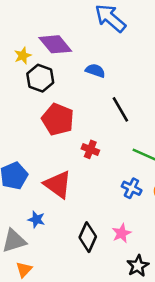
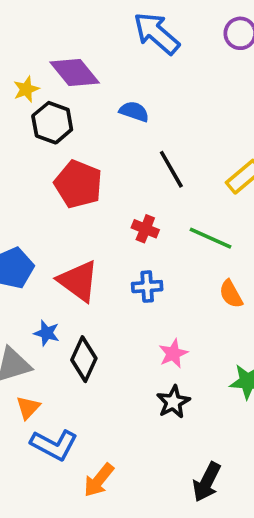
red cross: (90, 149) -> (145, 229), moved
blue cross: (132, 188) -> (147, 287), moved, turned -30
black diamond: (88, 237) -> (84, 359), moved
black star: (138, 266) -> (173, 402), moved

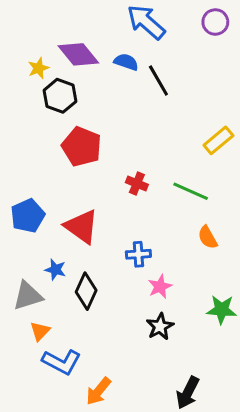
blue semicircle: (134, 112) -> (126, 62), moved
black line: (171, 169) -> (158, 80), moved
blue cross: (147, 287) -> (138, 254), moved

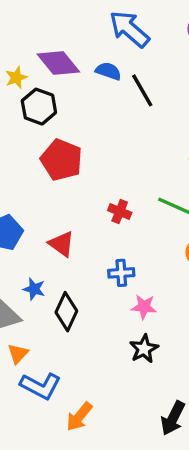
red cross: (137, 183) -> (120, 212), moved
red triangle: (82, 227) -> (62, 244), size x0.7
pink star: (160, 287) -> (144, 307), turned 30

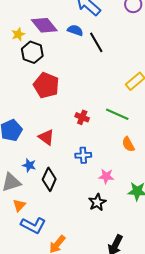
pink star: (144, 307) -> (106, 176), moved

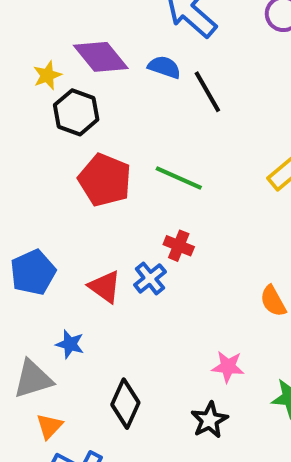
green line: (117, 114) -> (179, 178), moved
blue cross: (83, 155) -> (150, 278), moved, turned -35
black diamond: (49, 179) -> (125, 404), moved

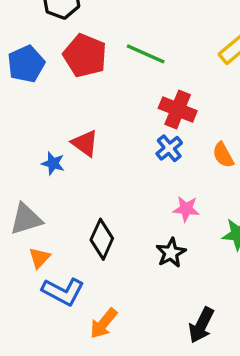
red cross: (179, 246) -> (178, 110), moved, size x1.5
blue pentagon: (33, 272) -> (26, 64), moved
blue cross: (150, 278) -> (169, 148), moved
blue star: (70, 344) -> (53, 163), moved

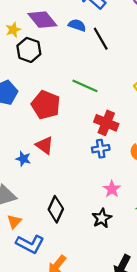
red pentagon: (85, 56) -> (46, 105), moved
blue cross: (169, 148) -> (101, 149), turned 30
pink star: (186, 209) -> (112, 189), turned 30

